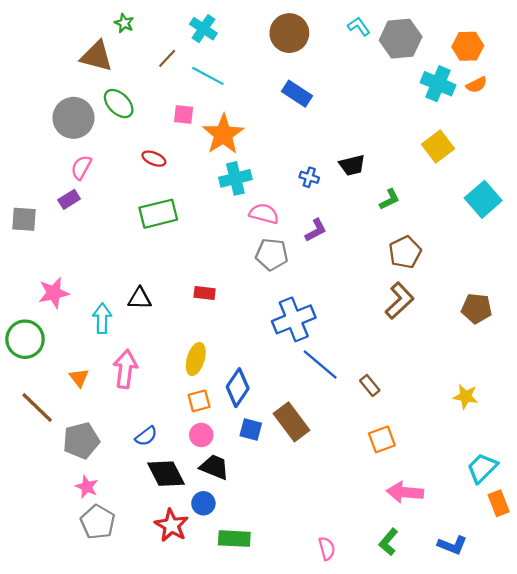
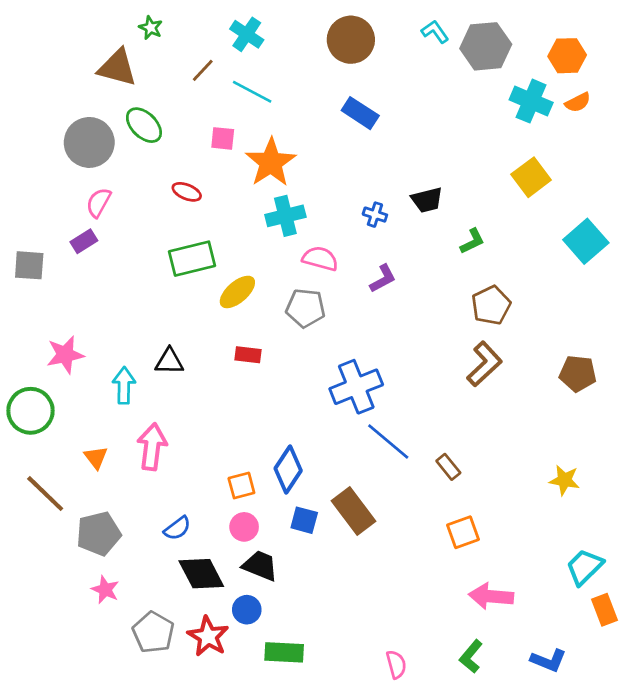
gray pentagon: (272, 254) -> (305, 308), moved
yellow ellipse: (196, 359) -> (237, 292), moved, turned 32
gray pentagon: (98, 522) -> (153, 632), moved

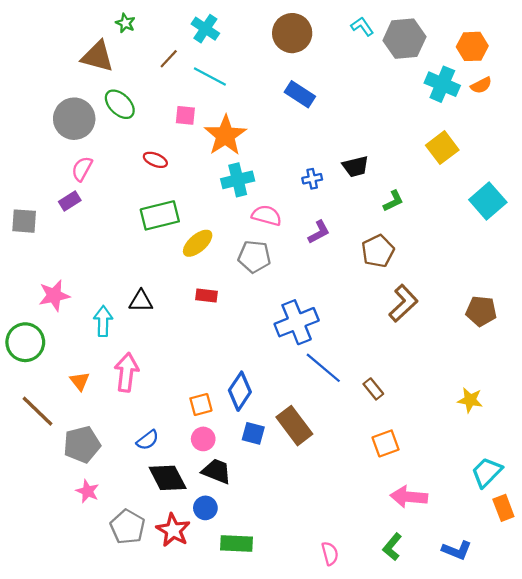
blue cross: (375, 215) -> (312, 179), turned -30
brown pentagon: (491, 305) -> (378, 251), moved

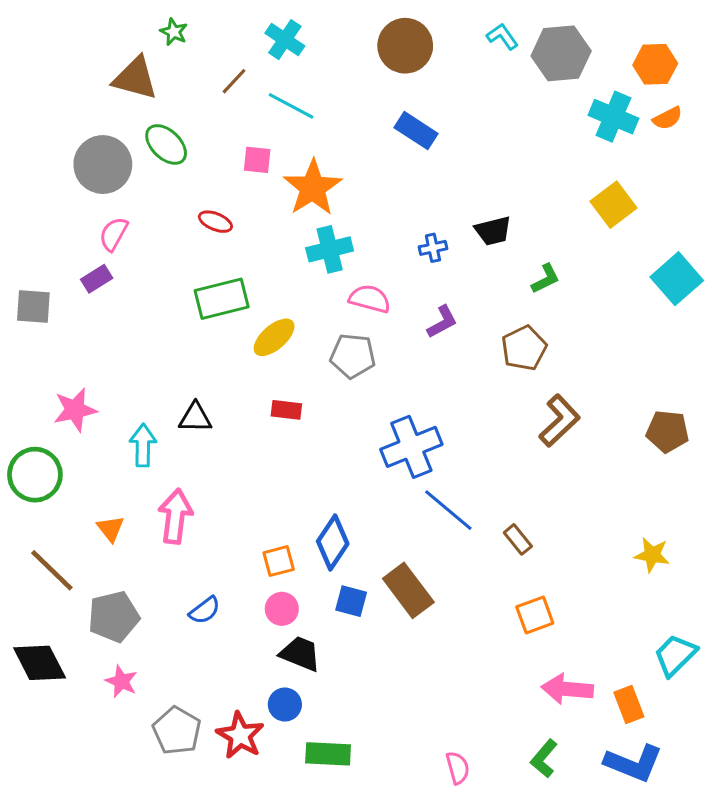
black diamond: (168, 478) -> (40, 663), moved
orange rectangle: (503, 508) -> (629, 705), moved
blue L-shape: (457, 550) -> (634, 763), size x1.4

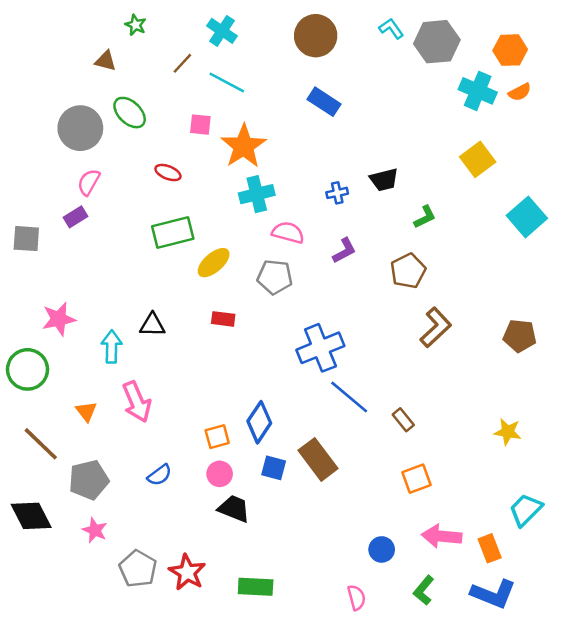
brown triangle: (135, 78) -> (106, 61), size x0.6
pink arrow: (175, 516) -> (137, 402), turned 150
blue circle: (285, 705) -> (382, 549), moved

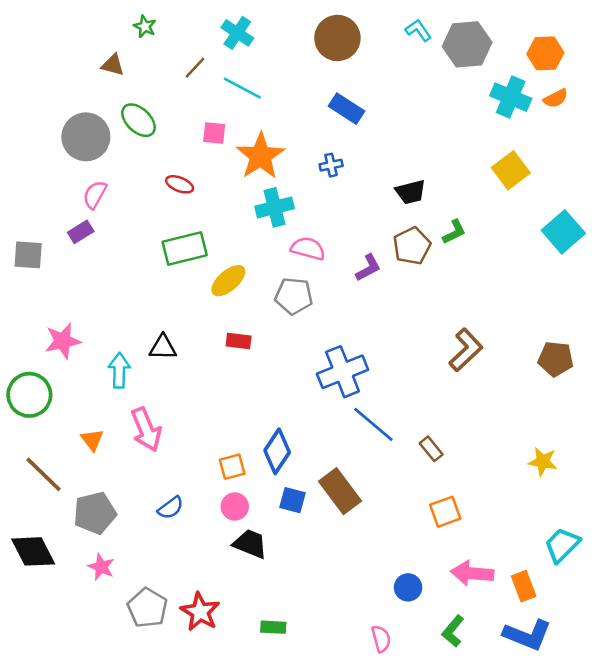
blue cross: (337, 193) -> (331, 165), moved
brown pentagon: (408, 271) -> (412, 246), moved
green rectangle: (256, 587) -> (273, 627), size x0.7

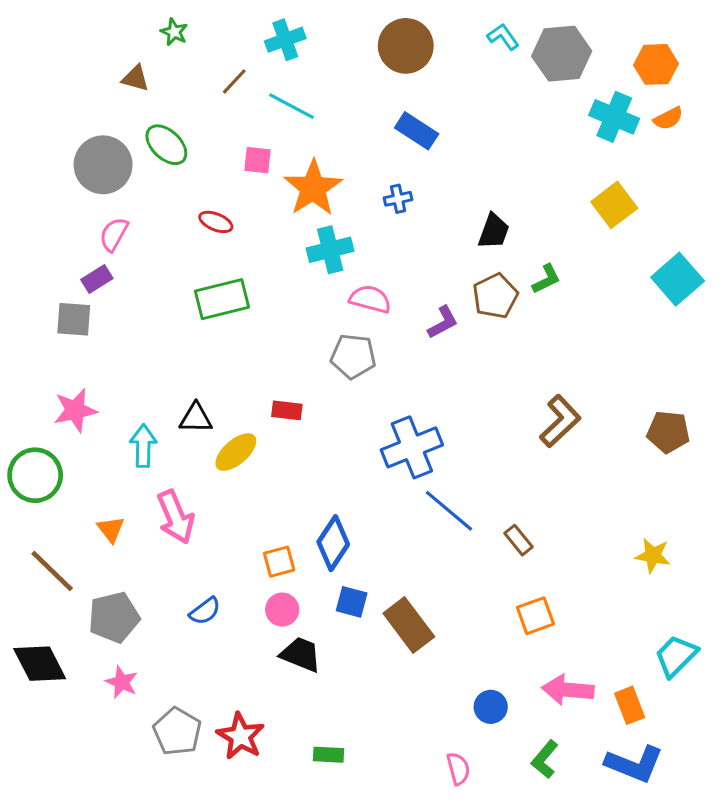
cyan cross: (237, 33) -> (285, 40), turned 36
black trapezoid: (411, 192) -> (494, 231), turned -56
gray square: (28, 255) -> (74, 319), moved
yellow ellipse: (228, 281) -> (236, 452), moved
brown rectangle: (340, 491) -> (409, 625), moved

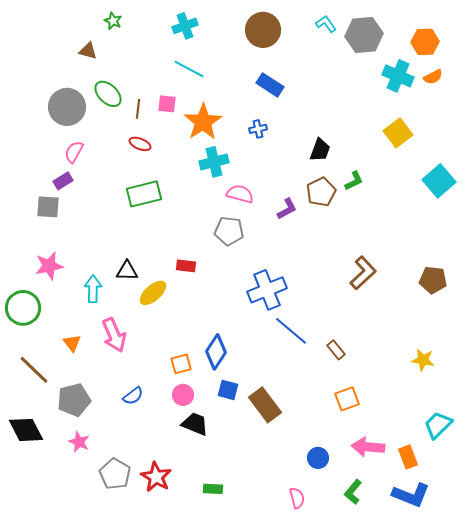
brown line: (234, 81) -> (138, 109), moved, turned -36

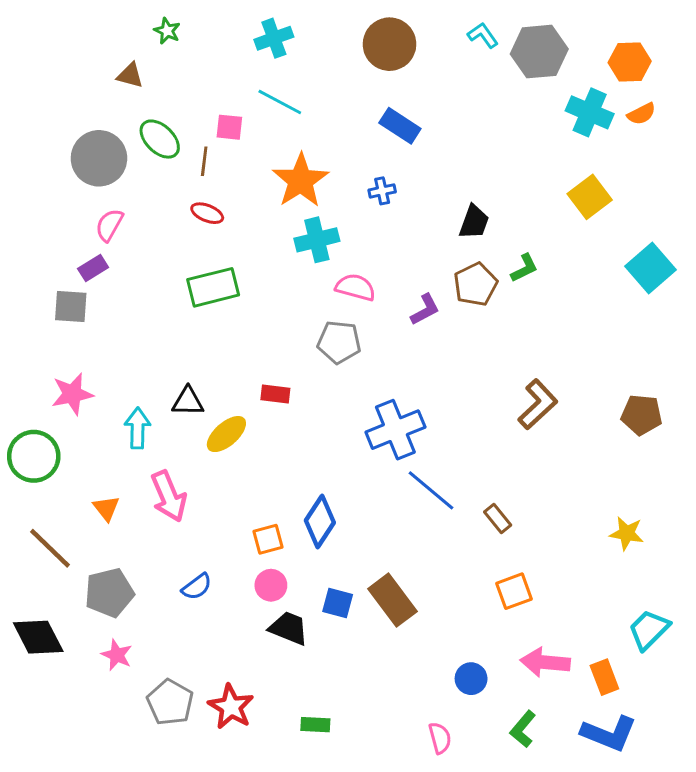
pink square: (167, 104) -> (229, 127), moved
blue square: (228, 390) -> (338, 603), moved

